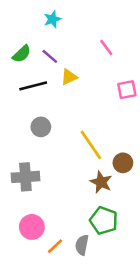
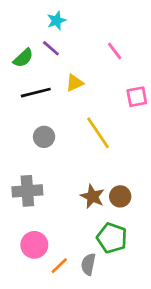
purple line: (50, 56) -> (51, 48), moved
yellow line: (91, 145) -> (98, 133), moved
brown circle: (123, 163) -> (120, 196), moved
brown star: (101, 182) -> (92, 196), moved

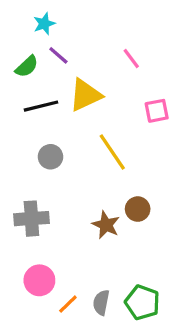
cyan star: (56, 21) -> (44, 24), moved
yellow triangle: (74, 83) -> (85, 95), size x1.6
brown circle: (120, 196) -> (138, 209), moved
green pentagon: (112, 238) -> (142, 302), moved

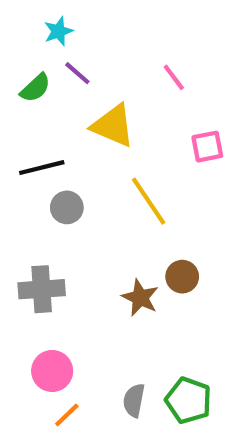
yellow triangle: (85, 95) -> (113, 126), turned 48
black line: (41, 106) -> (42, 168), moved
orange line: (68, 304) -> (67, 415), moved

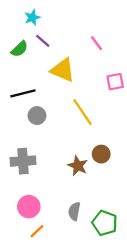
gray semicircle: (134, 400) -> (74, 211), moved

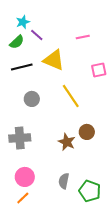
cyan star: (32, 18) -> (23, 22), moved
pink line: (96, 43) -> (83, 37), turned -64
black line: (23, 93) -> (22, 67), moved
orange line: (37, 231) -> (23, 198), moved

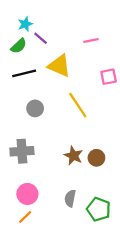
brown circle: (87, 132) -> (96, 158), moved

